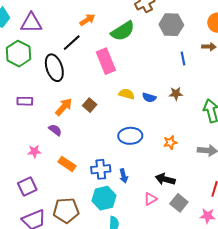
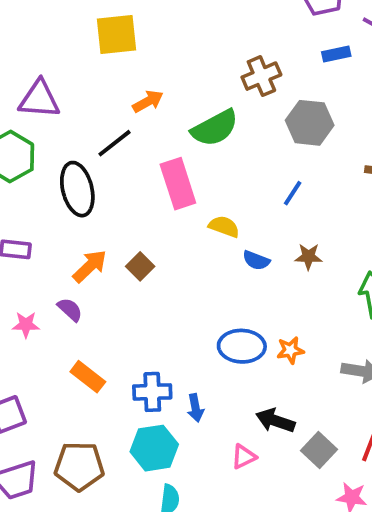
blue line: (183, 59) -> (293, 193), moved, turned 40
yellow semicircle: (127, 94) -> (224, 227), moved
blue ellipse: (130, 136) -> (242, 346), moved
pink star: (34, 151) -> (26, 325), moved
gray square: (179, 203) -> (319, 450), moved

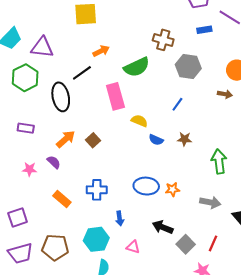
brown cross: (261, 76) -> (163, 40), turned 36
blue cross: (152, 392) -> (97, 190), moved
pink triangle: (244, 457) -> (133, 247), moved, turned 40

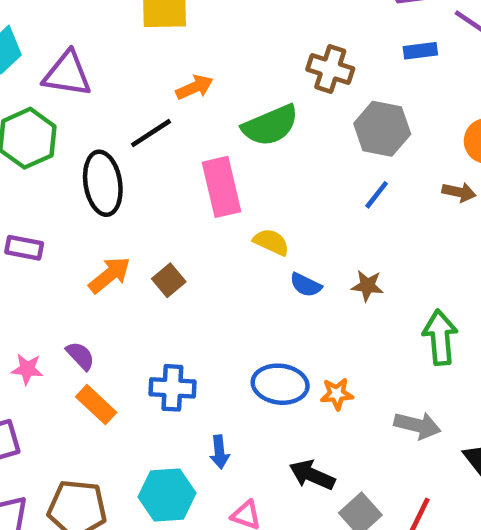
blue line: (177, 104) -> (377, 195), moved
purple semicircle: (54, 162) -> (80, 356), moved
pink star: (30, 169) -> (27, 369), moved

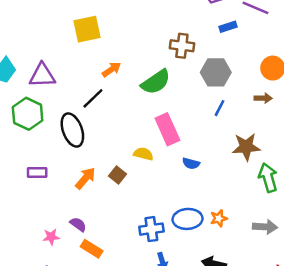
pink rectangle: (221, 187) -> (167, 129), moved
yellow semicircle: (271, 242) -> (143, 154), moved
brown star: (367, 286) -> (246, 147), moved, size x1.6
blue cross: (172, 388) -> (151, 229), moved

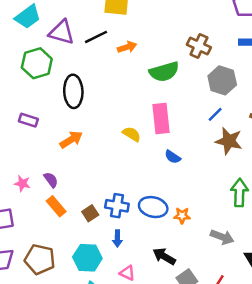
black line: (93, 98) -> (96, 37), moved
brown star: (246, 147) -> (229, 141), moved
brown square: (118, 175) -> (90, 213), moved

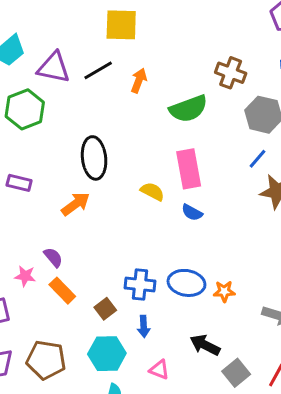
orange arrow: (127, 47) -> (139, 81), turned -48
black ellipse: (73, 91) -> (94, 158), moved
blue semicircle: (173, 157) -> (192, 212), moved
pink star: (22, 183) -> (25, 276), moved
brown square: (90, 213) -> (105, 309), moved

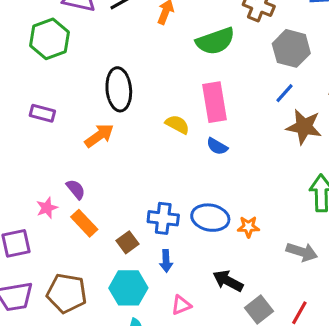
pink star: (25, 276) -> (47, 208), turned -30
pink triangle: (159, 370) -> (181, 305), turned -45

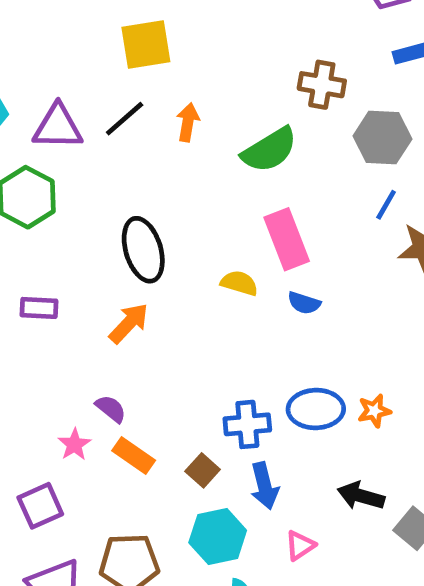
blue arrow: (166, 261) -> (264, 486), size x1.4

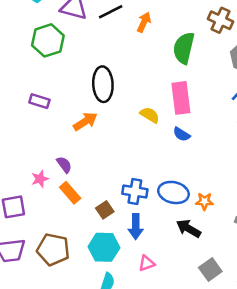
green semicircle: (269, 150) -> (184, 48), turned 120
black arrow: (361, 496) -> (188, 229), moved

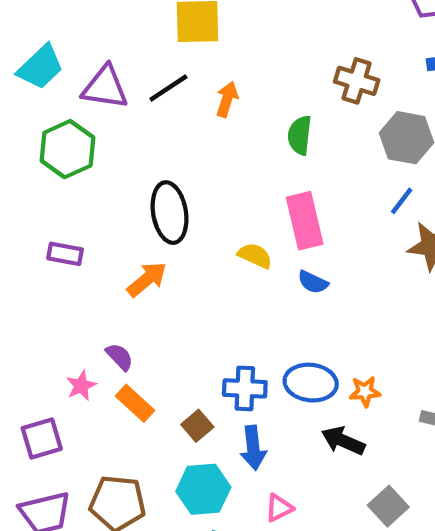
green semicircle: (184, 48) -> (300, 135), size x0.7

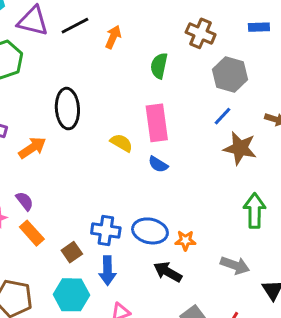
orange arrow: (147, 279) -> (32, 148), moved

